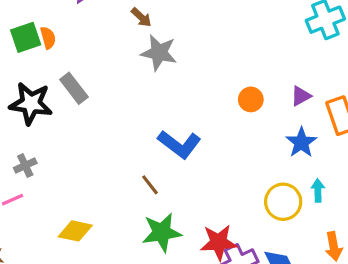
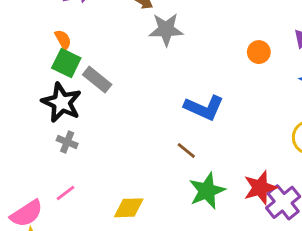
green square: (26, 37) -> (66, 63), moved, turned -32
black star: (31, 103) -> (62, 103), turned 30
gray cross: (25, 165) -> (67, 142), moved, turned -30

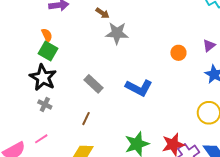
gray rectangle: (97, 80) -> (94, 84), moved
brown line: (186, 150) -> (86, 119), moved, turned 72

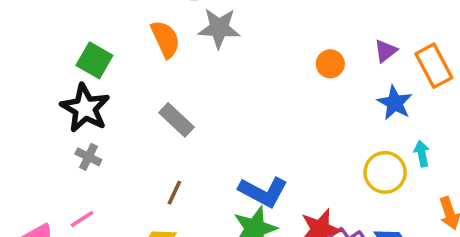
orange semicircle: (47, 35) -> (165, 39), moved, size x1.5
blue L-shape: (139, 88) -> (263, 192), moved
brown line: (86, 119) -> (174, 193), moved

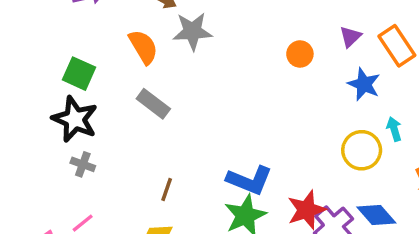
gray rectangle: (177, 120) -> (153, 104), moved

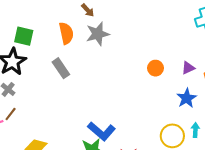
gray star: (192, 31) -> (98, 34), turned -30
green square: (79, 74) -> (24, 36), turned -30
brown line: (167, 189) -> (11, 114), moved

